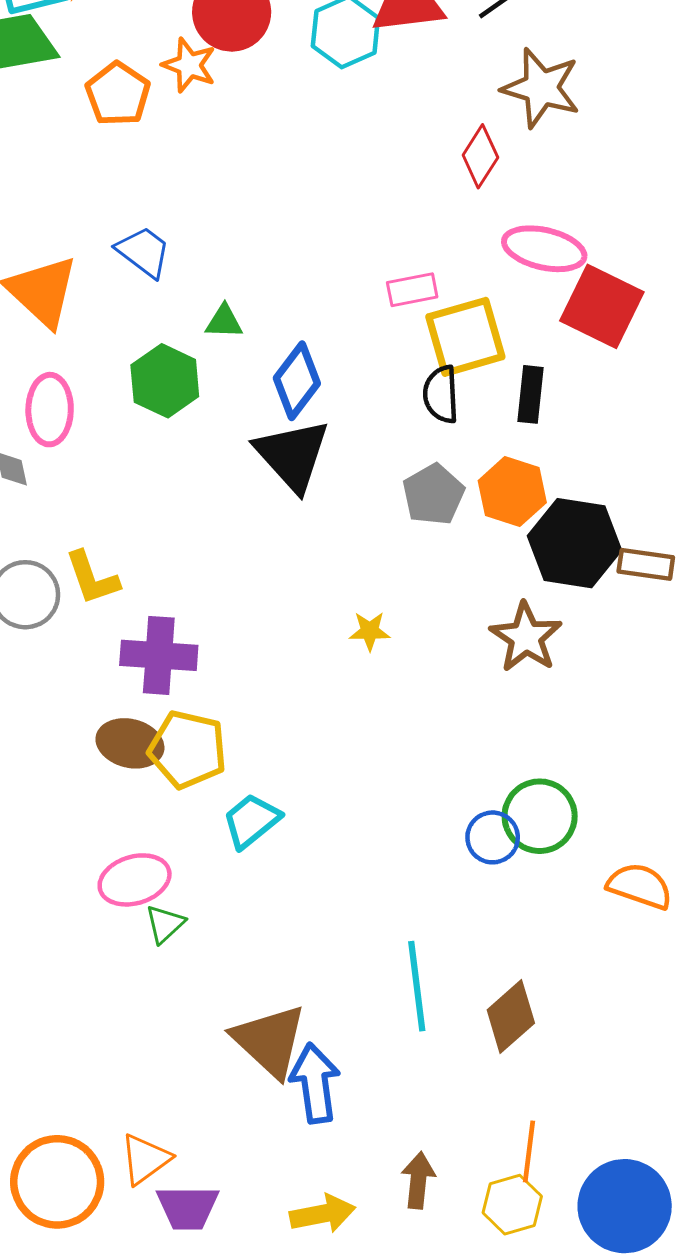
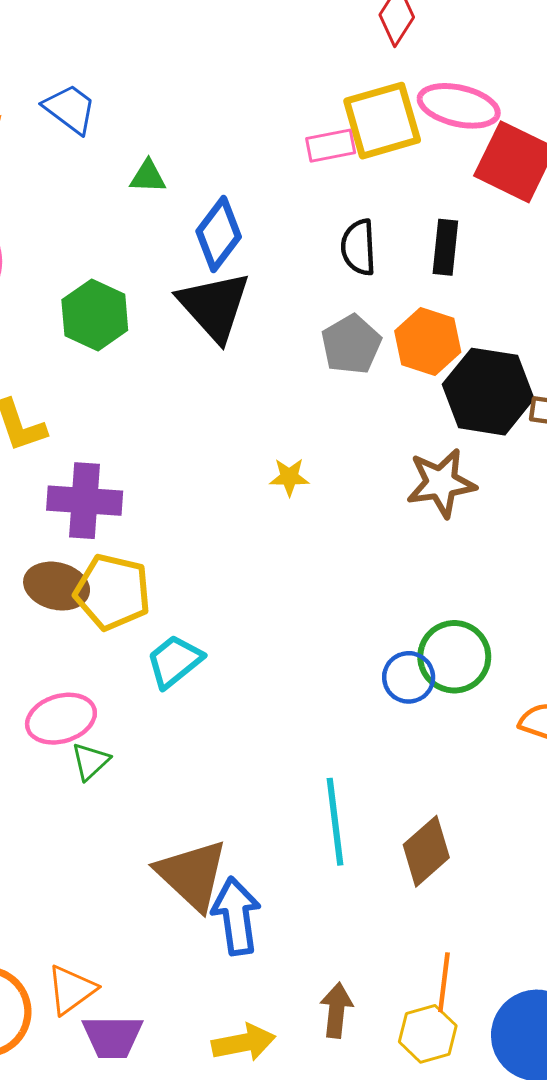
yellow square: (465, 337) -> (382, 121), moved
green hexagon: (165, 381) -> (95, 315), moved
brown star: (526, 637) -> (441, 483), turned 30

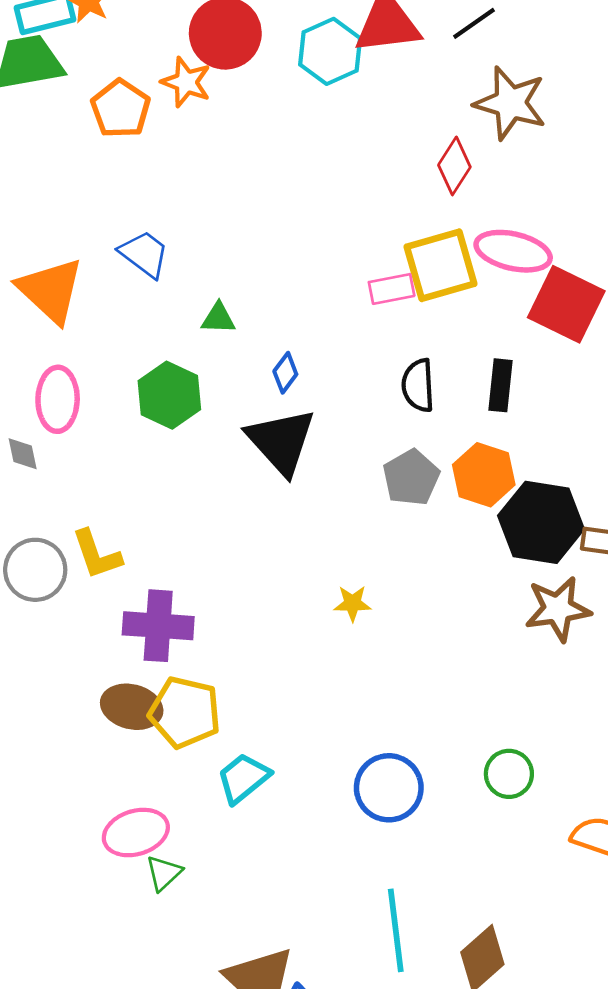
blue diamond: (219, 234) -> (285, 373), size x0.6
green hexagon: (95, 315) -> (169, 395), moved
brown star: (441, 483) -> (558, 609), moved
green circle: (454, 657) -> (509, 774), size x0.7
blue circle: (409, 677) -> (389, 788), moved, size x1.4

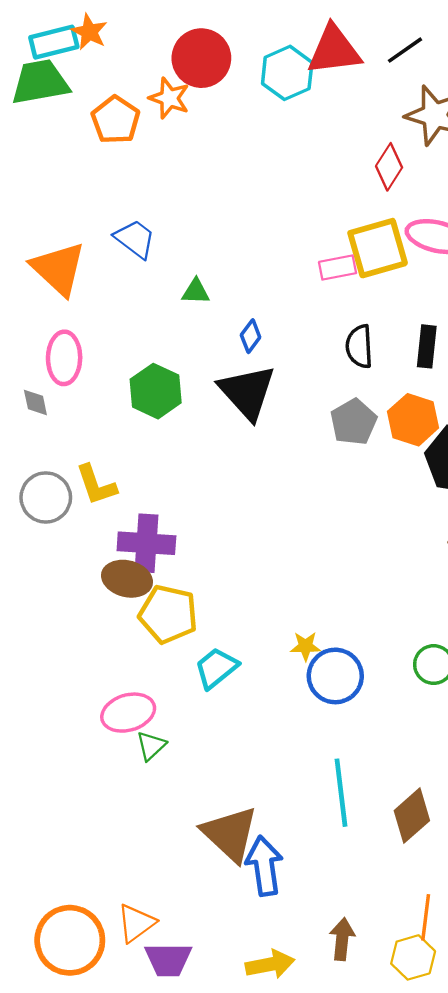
green hexagon: (169, 395) -> (156, 391), moved
yellow star: (352, 603) -> (306, 646), moved
brown ellipse: (132, 707) -> (127, 579), moved

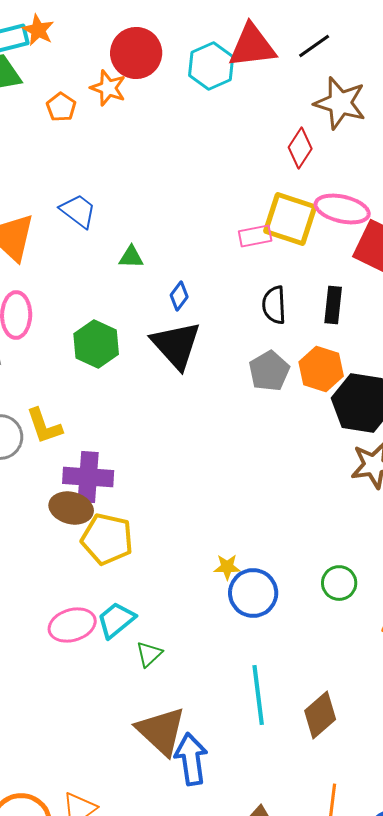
orange pentagon: (116, 120) -> (61, 107), size x0.7
yellow square: (378, 248) -> (290, 219), turned 34
cyan trapezoid: (216, 668) -> (116, 620), moved
green triangle: (151, 746) -> (149, 654), moved

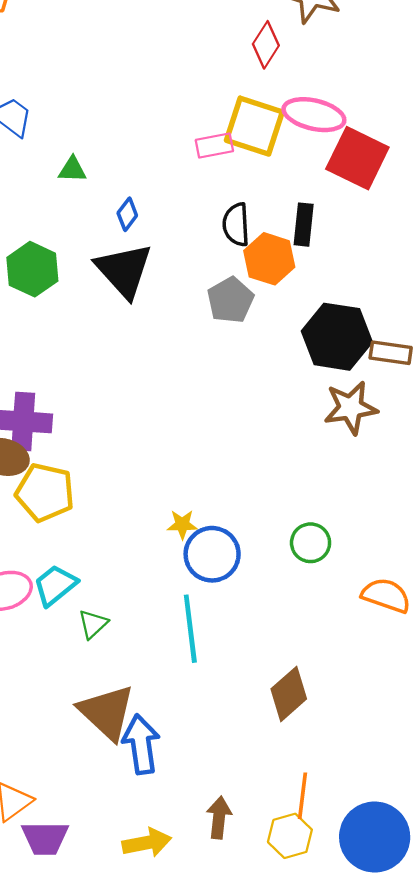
orange hexagon: (321, 369) -> (269, 259), moved
cyan line: (258, 695) -> (190, 629), moved

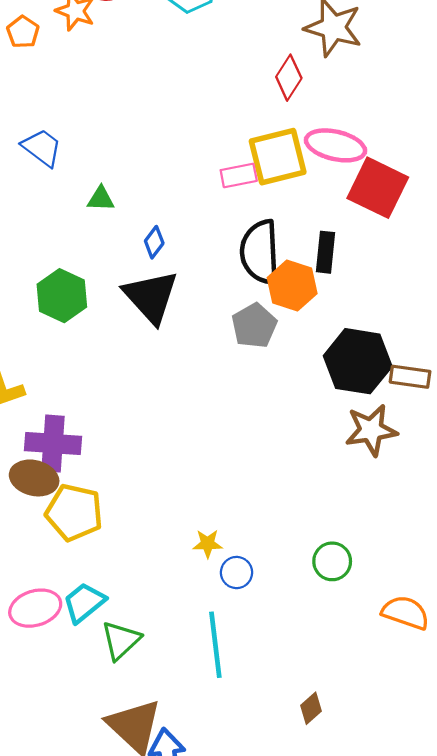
yellow square: (254, 126) -> (278, 157), turned -32
black semicircle: (236, 225) -> (260, 252), size x1.5
blue circle: (212, 554) -> (237, 573), size x0.6
green triangle: (93, 624) -> (121, 640), size x1.4
brown diamond: (289, 694) -> (311, 708), size x0.6

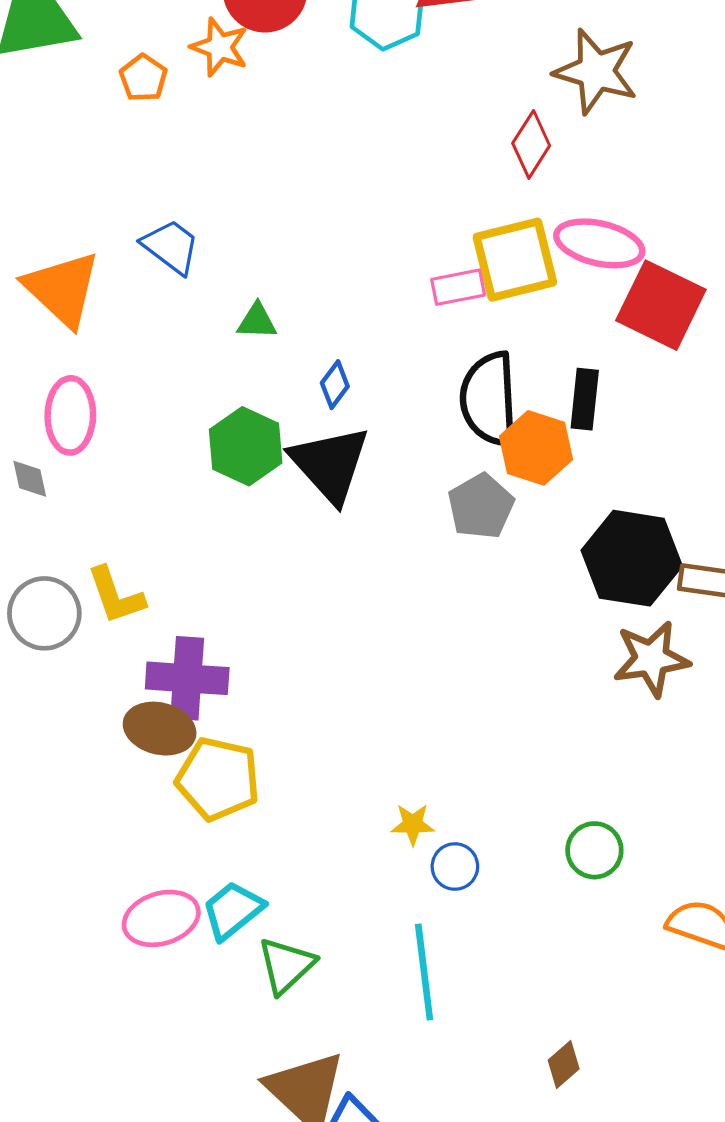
green hexagon: (62, 296) -> (246, 446), moved

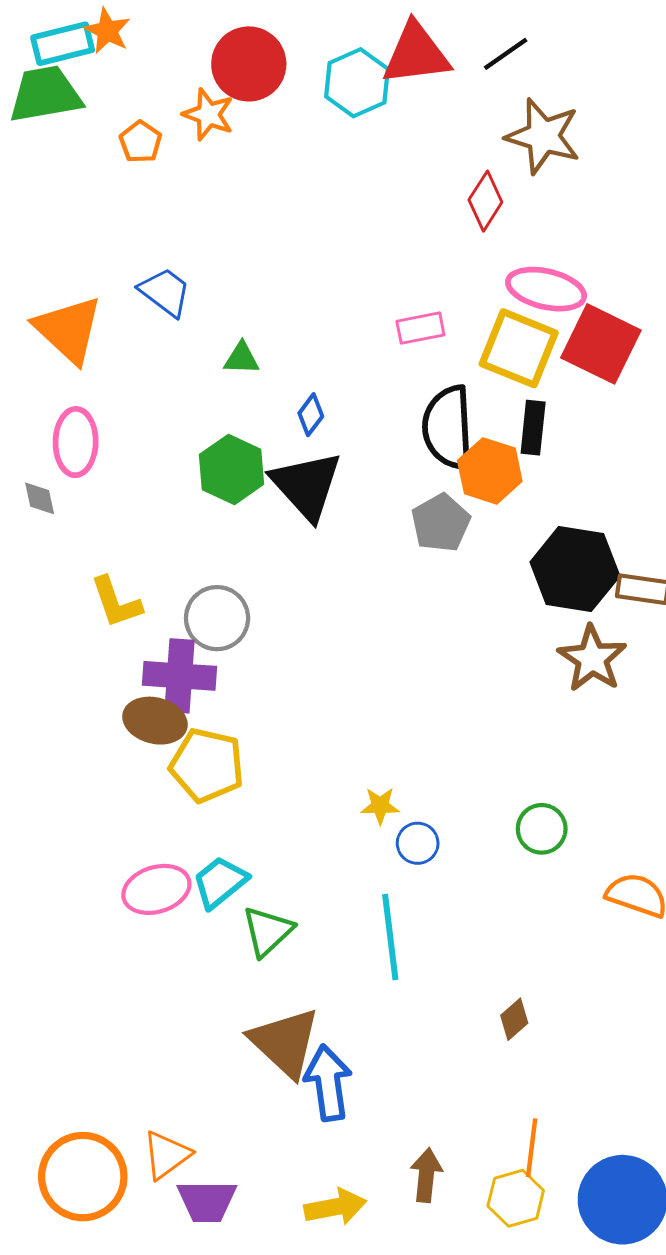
yellow square: (515, 260) -> (519, 348), moved, turned 36
gray circle: (44, 613) -> (217, 618), moved
brown star: (651, 659) -> (592, 659), turned -30

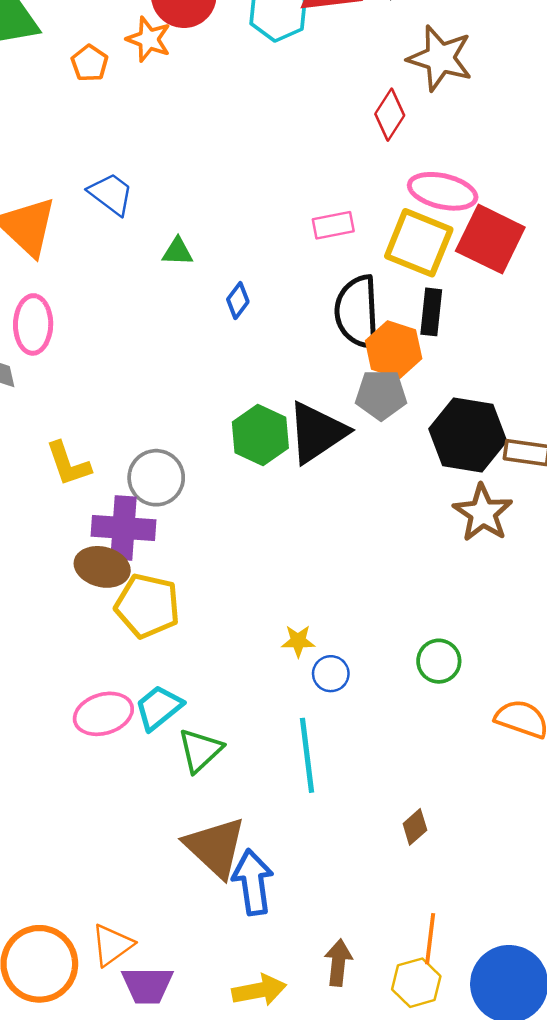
green hexagon: (231, 469) -> (260, 435), moved
black triangle: (306, 485) -> (317, 432), moved, turned 38
gray pentagon: (441, 523) -> (381, 395), moved, turned 30

